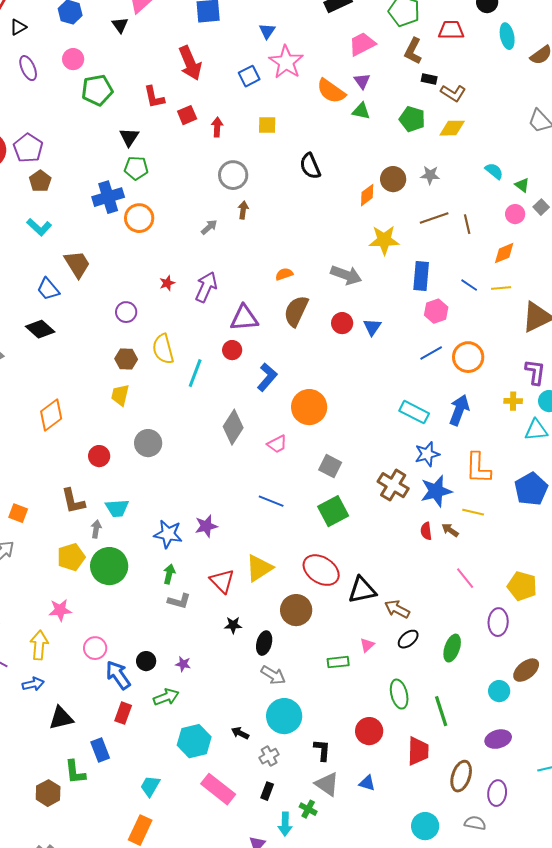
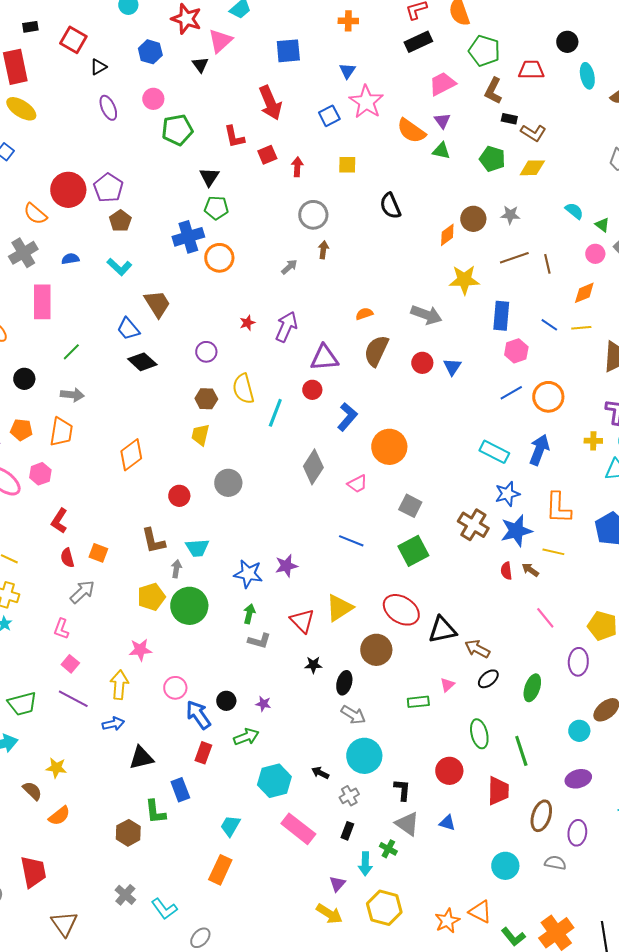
black diamond: (40, 329) -> (142, 362), moved

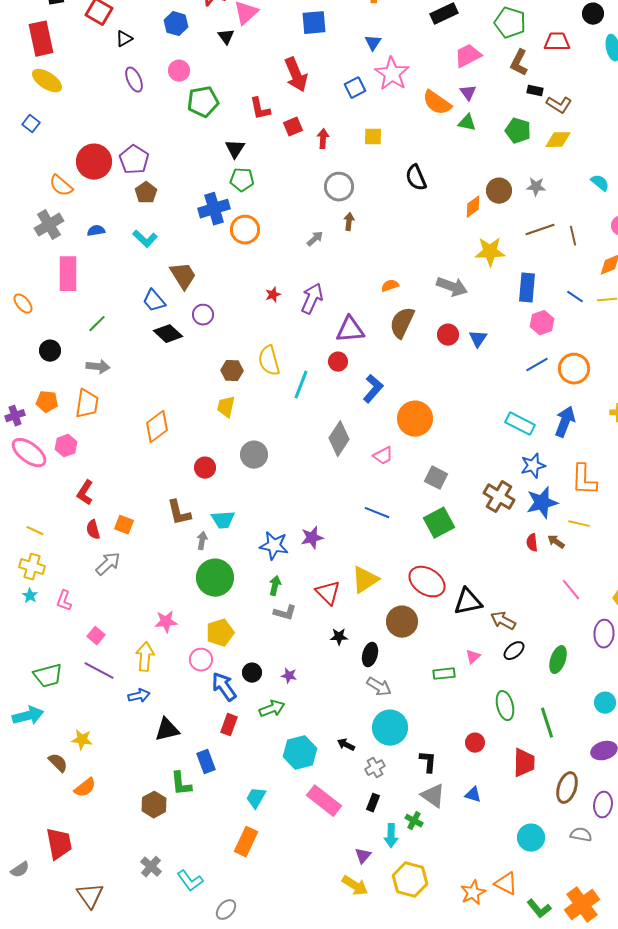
purple circle: (206, 352) -> (203, 315), moved
yellow pentagon: (151, 597) -> (220, 633), moved
pink L-shape: (61, 629) -> (64, 601), moved
red circle: (449, 771) -> (475, 743), size x0.7

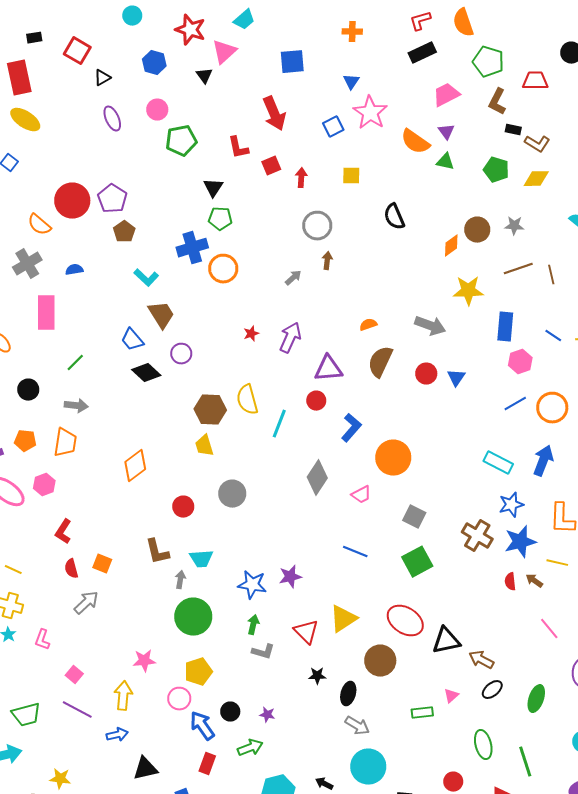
cyan L-shape: (145, 239) -> (146, 278), moved
brown hexagon: (232, 371) -> (210, 410), size x1.4
yellow trapezoid: (226, 407) -> (204, 446), turned -30

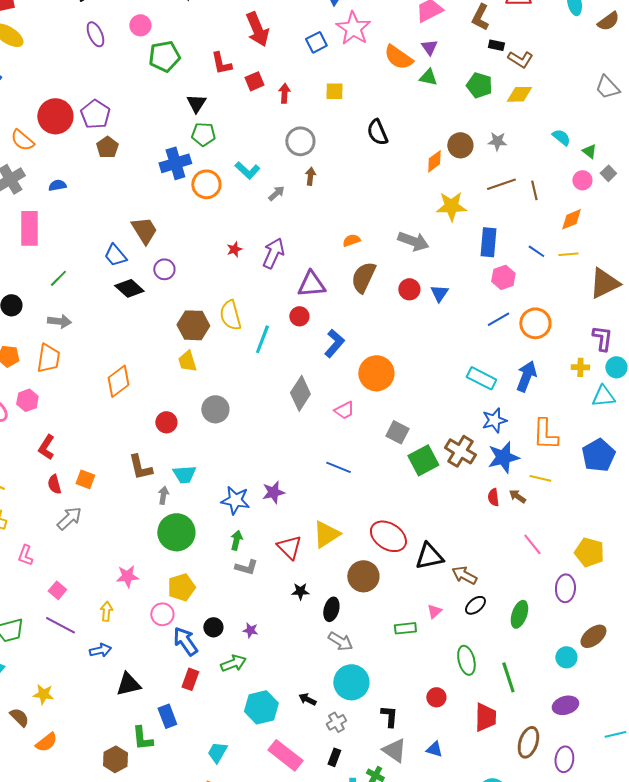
cyan L-shape: (146, 278) -> (247, 170), moved
green square: (417, 562) -> (423, 460), moved
yellow arrow: (123, 696) -> (106, 611), size x0.7

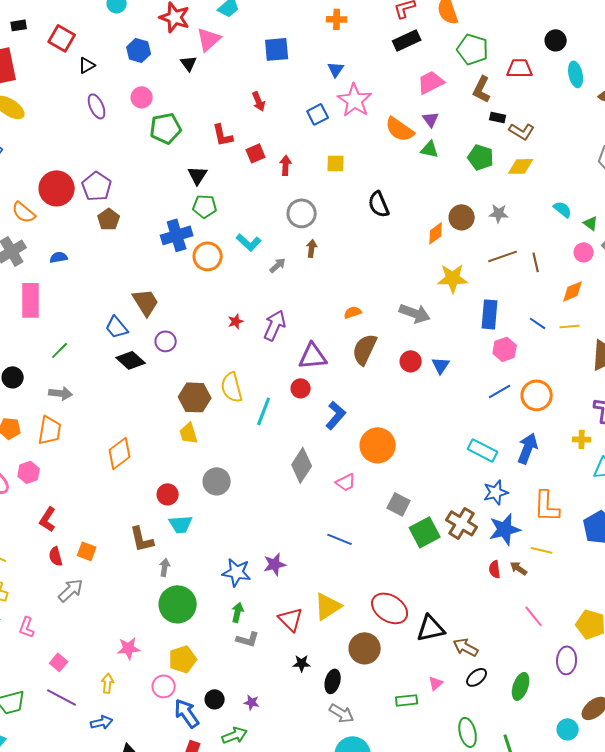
red arrow: (257, 29) -> (259, 101), size x0.6
cyan trapezoid: (184, 474) -> (181, 524), moved

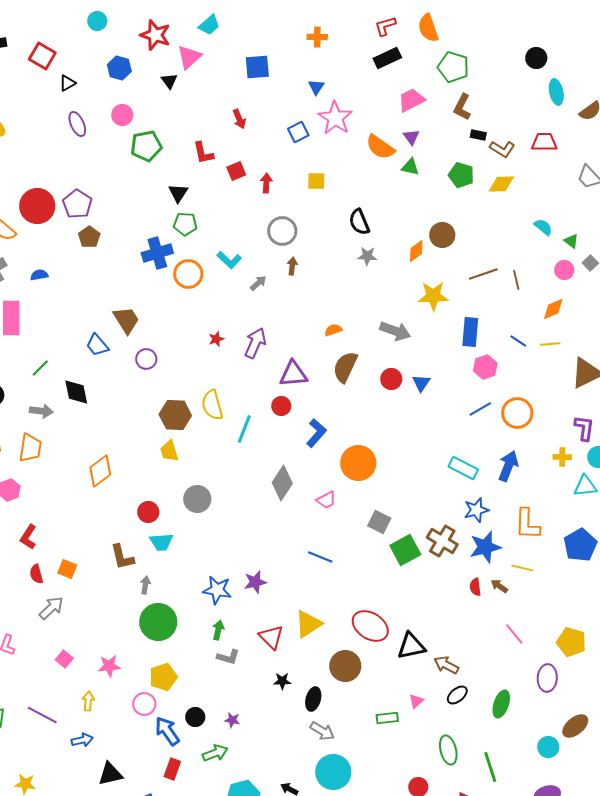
red trapezoid: (520, 68) -> (544, 142), moved
gray star: (499, 213) -> (367, 256), moved
black diamond: (131, 360) -> (76, 392), moved, turned 36
pink square: (59, 662) -> (64, 659), moved

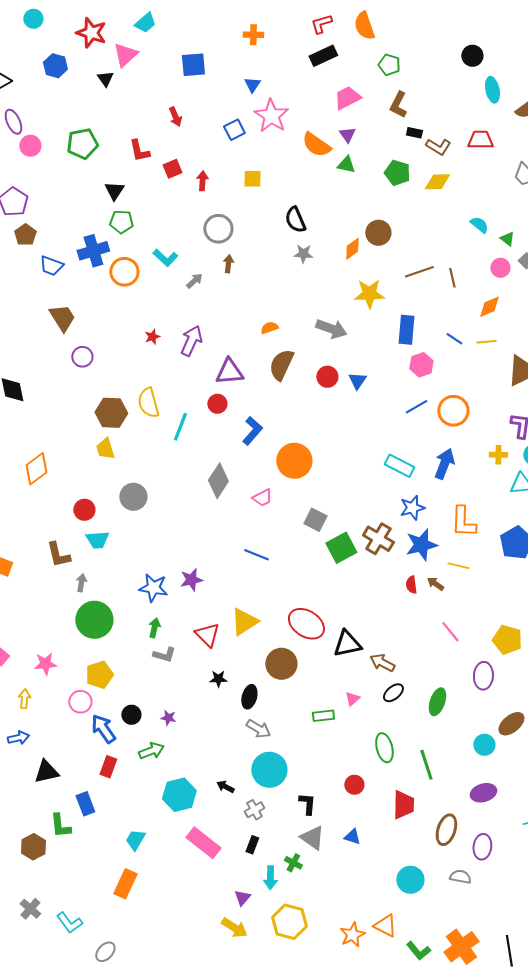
green pentagon: (453, 67) -> (389, 65), size x0.7
pink circle: (122, 115) -> (30, 146), moved
blue trapezoid: (97, 345) -> (51, 266), moved, turned -30

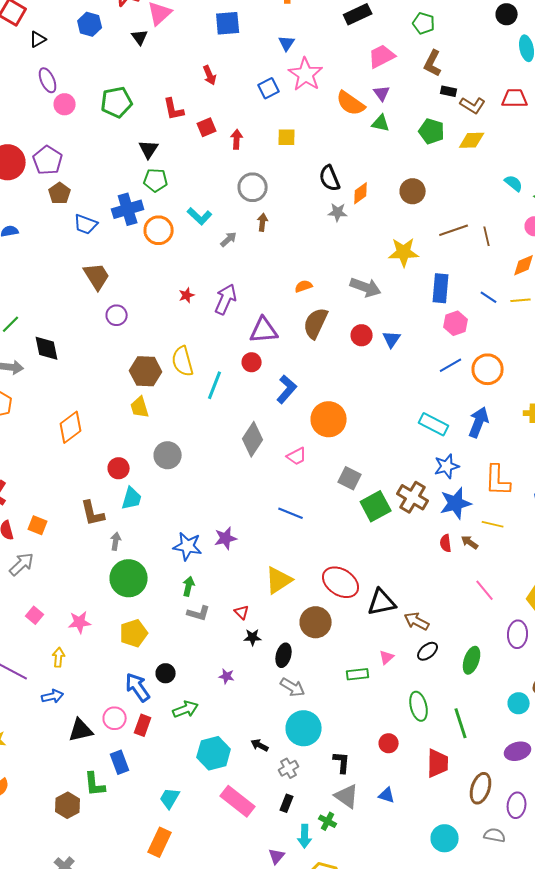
orange diamond: (352, 249) -> (361, 193), moved
cyan trapezoid: (97, 540) -> (132, 498), turned -70
red triangle: (207, 635) -> (242, 612), moved, size x0.6
pink circle: (80, 702) -> (115, 718), moved
purple star: (168, 718) -> (227, 676), moved

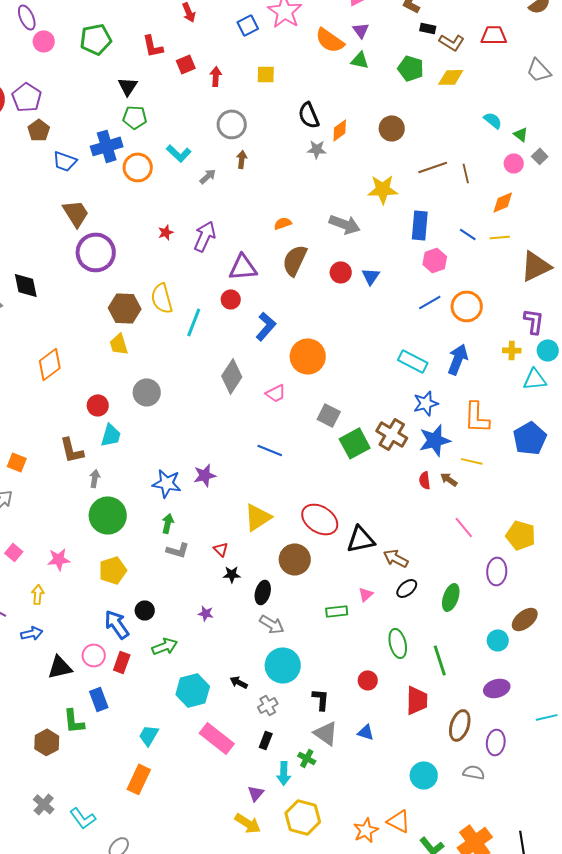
purple circle: (117, 315) -> (96, 252), size x1.8

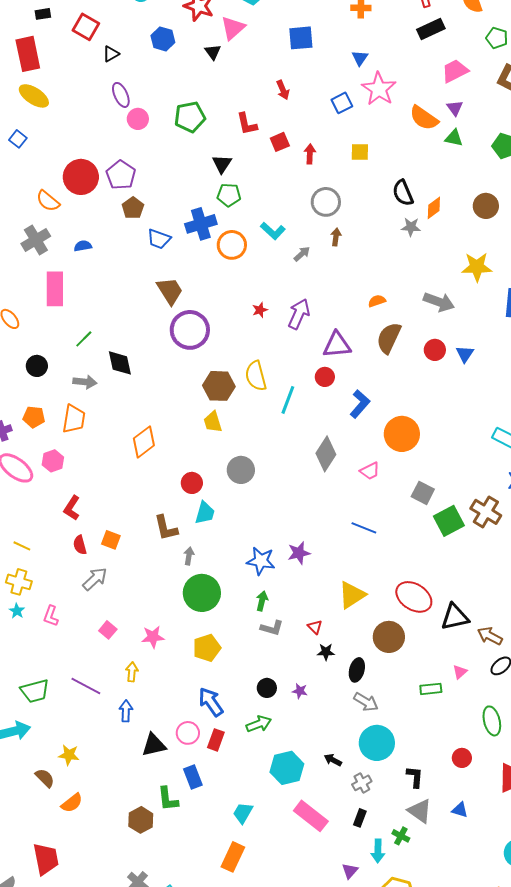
black circle: (145, 610) -> (267, 688), moved
blue arrow: (32, 633) -> (126, 711), turned -75

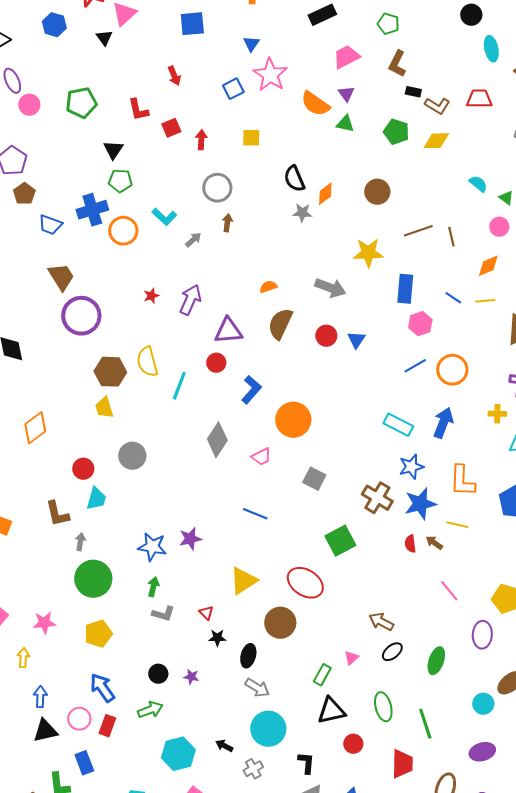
green square: (449, 521) -> (340, 541), moved
black triangle: (455, 617) -> (331, 711), moved
green rectangle: (431, 689) -> (322, 675), turned -55
blue arrow: (126, 711) -> (40, 697), moved

